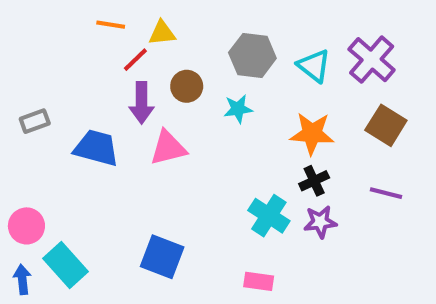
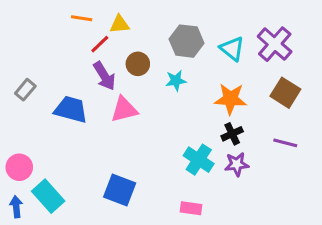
purple arrow: (142, 103) -> (104, 76), turned -32
gray rectangle: (35, 121) -> (25, 90), turned -30

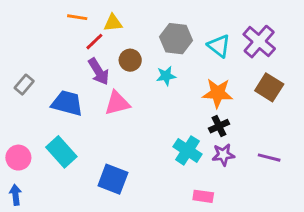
purple line: (285, 143) -> (269, 158), moved
cyan rectangle: (48, 196) -> (61, 152), moved
pink rectangle: (191, 208) -> (203, 196), moved

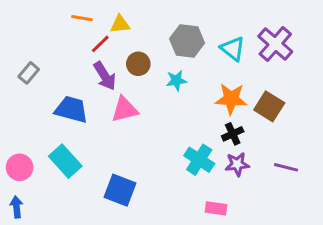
gray rectangle: (24, 85) -> (29, 73), moved
brown square: (269, 87) -> (269, 106), moved

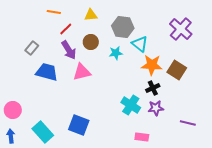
yellow triangle: (120, 24) -> (91, 15), moved
cyan triangle: (233, 49) -> (140, 44), moved
gray rectangle: (29, 73) -> (32, 48), moved
cyan rectangle: (65, 161) -> (43, 132), moved
purple line: (286, 167) -> (188, 123), moved

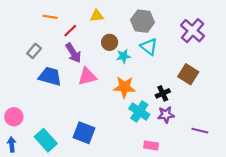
orange line: (54, 12) -> (50, 17), moved
gray hexagon: (123, 27) -> (143, 21), moved
brown circle: (91, 42) -> (110, 42), moved
orange star: (152, 65) -> (124, 87), moved

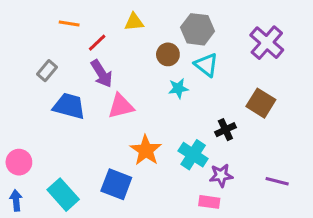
brown circle: (110, 42) -> (168, 54), moved
cyan star: (123, 56) -> (178, 88), moved
orange star: (124, 87) -> (146, 150), moved, turned 30
purple star: (166, 115) -> (221, 175), moved

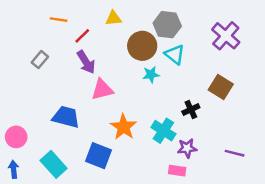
brown circle: (168, 54) -> (142, 46), size x1.5
blue trapezoid: (69, 106) -> (66, 117), moved

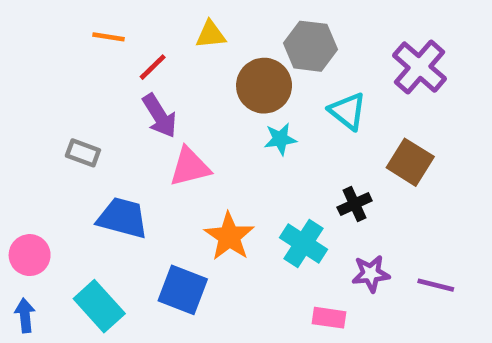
cyan triangle: (175, 55) -> (348, 111), moved
gray rectangle: (40, 60) -> (83, 153), moved, turned 70
purple star: (187, 148) -> (371, 274), moved

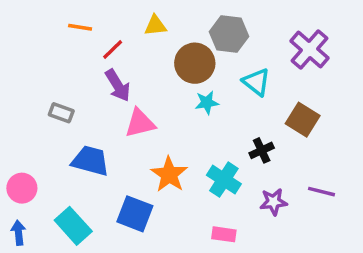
purple line: (436, 285) -> (321, 192), moved
pink rectangle: (329, 318) -> (224, 234), moved

